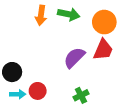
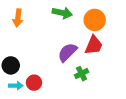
orange arrow: (41, 15) -> (18, 18), moved
green cross: (81, 95) -> (82, 74), moved

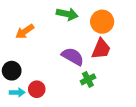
orange arrow: (18, 18) -> (25, 31), moved, turned 48
purple semicircle: (67, 52) -> (73, 57), turned 75

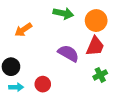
green cross: (88, 79) -> (100, 75), moved
red circle: (37, 89) -> (43, 84), moved

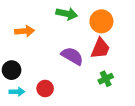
orange arrow: (23, 30) -> (25, 31), turned -150

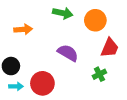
red trapezoid: (100, 48) -> (110, 48), moved
red circle: (45, 88) -> (42, 83), size x1.5

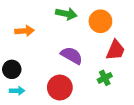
red circle: (42, 83) -> (60, 88), moved

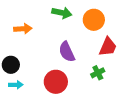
purple semicircle: (72, 55) -> (67, 52), turned -145

